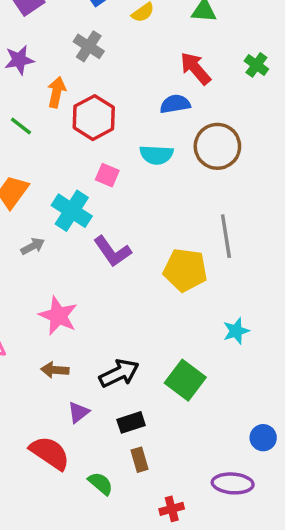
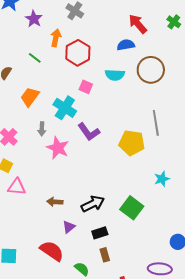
purple star: (19, 60) -> (34, 19), turned -30
gray arrow: (33, 246) -> (42, 129), turned 120
pink star: (58, 316) -> (58, 148), moved

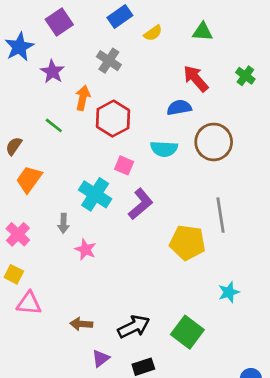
orange trapezoid: (30, 97) -> (29, 179), moved
purple L-shape: (89, 132) -> (141, 204), moved, turned -95
pink star: (58, 148) -> (85, 249), size x0.7

